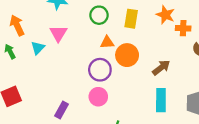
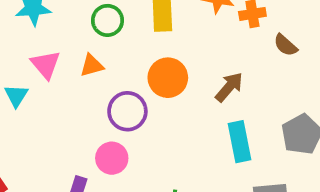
orange triangle: (107, 42) -> (92, 65), moved
pink circle: (98, 97) -> (112, 158), moved

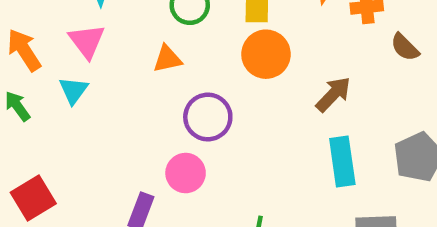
pink triangle: (46, 64) -> (87, 41), moved
orange circle: (168, 78) -> (266, 54), moved

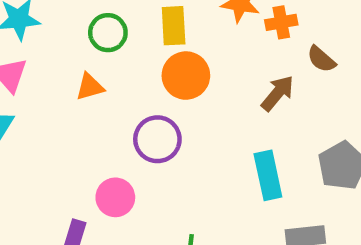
brown arrow: (333, 94) -> (278, 93), moved
purple circle: (208, 117) -> (157, 139), moved

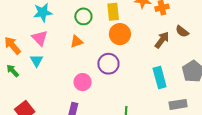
brown semicircle: (321, 59) -> (182, 31), moved
pink circle: (115, 197) -> (83, 82), moved

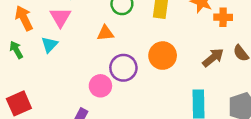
orange circle: (120, 34) -> (163, 56), moved
purple circle: (108, 64) -> (123, 68), moved

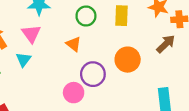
orange triangle: (105, 33) -> (74, 44), turned 49
brown arrow: (213, 58) -> (166, 44), moved

